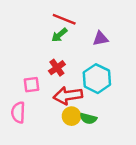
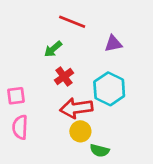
green arrow: (59, 35) -> (53, 49), moved
pink square: (31, 85) -> (16, 96), moved
green semicircle: (88, 119) -> (100, 151), moved

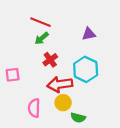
red line: (72, 22) -> (41, 22), moved
pink semicircle: (20, 127) -> (34, 108), moved

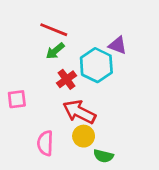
purple triangle: (89, 34) -> (118, 45), turned 32
cyan hexagon: (86, 69) -> (96, 65), moved
red arrow: (60, 84) -> (79, 112), turned 35

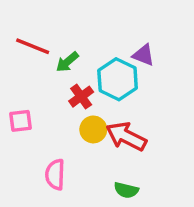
red line: (54, 30) -> (33, 46), moved
red arrow: (79, 112) -> (126, 136), moved
yellow circle: (84, 136) -> (93, 129), moved

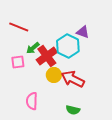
green arrow: (67, 62) -> (33, 48), moved
red cross: (81, 97) -> (47, 56), size x1.5
pink square: (21, 121) -> (18, 62), moved

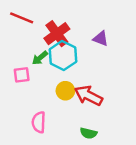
red line: (19, 27) -> (22, 18), moved
cyan hexagon: (68, 46) -> (63, 55), moved
red cross: (47, 56) -> (57, 34), moved

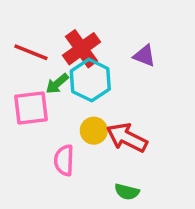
red line: (22, 18) -> (31, 52), moved
pink square: (22, 75) -> (31, 108), size x1.5
pink semicircle: (39, 122) -> (64, 160), moved

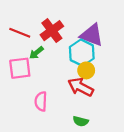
purple triangle: (144, 56) -> (92, 35), size x1.6
cyan hexagon: (90, 80) -> (82, 53), moved
yellow circle: (94, 131) -> (86, 70), moved

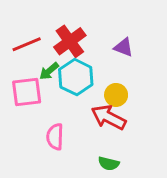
red line: (20, 33) -> (27, 44), turned -45
purple triangle: (92, 35) -> (124, 47), size x0.6
cyan hexagon: (82, 53) -> (76, 77), moved

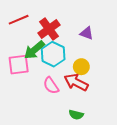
red line: (27, 44) -> (19, 20), moved
green arrow: (49, 71) -> (34, 50), size x1.5
pink semicircle: (55, 137) -> (51, 85), moved, turned -36

